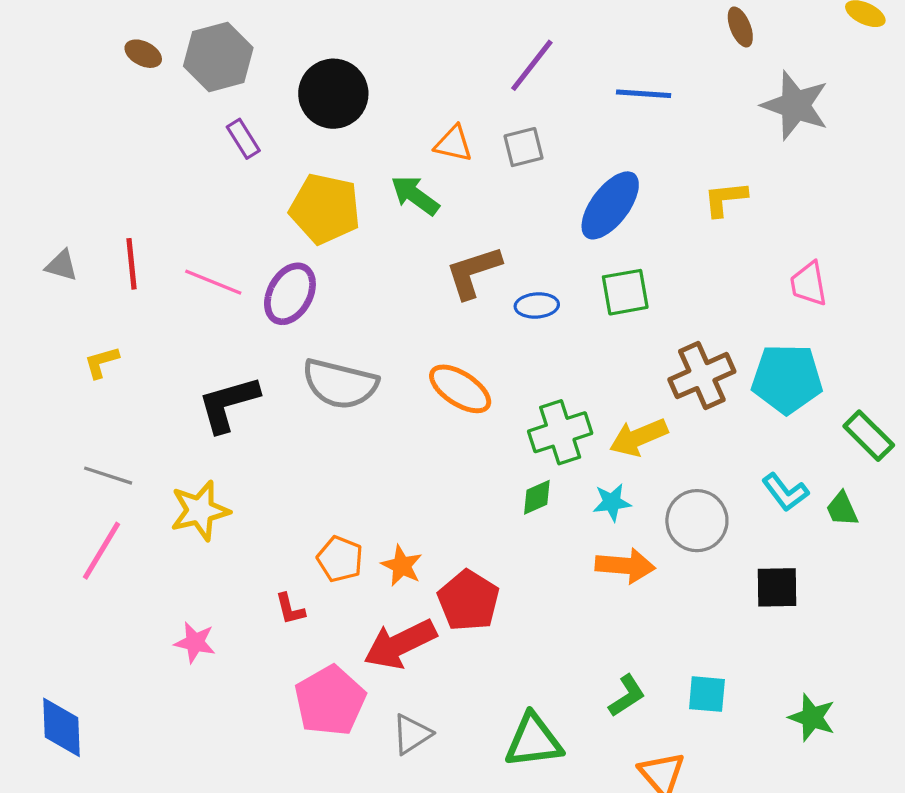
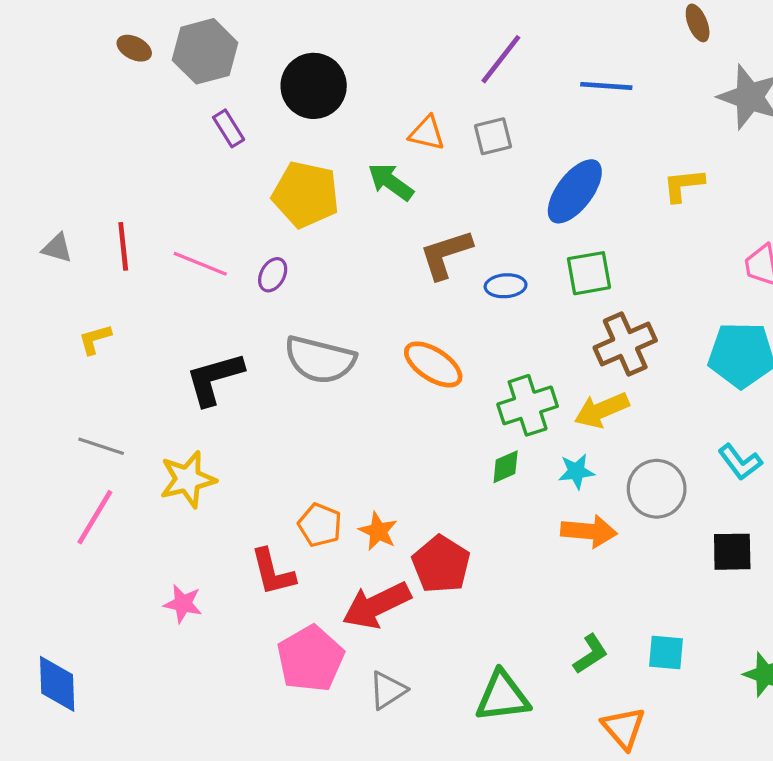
purple ellipse: (290, 294) -> (273, 275), size x0.6
brown cross: (702, 376) -> (625, 344), moved
red L-shape: (290, 609) -> (273, 572), size x1.6

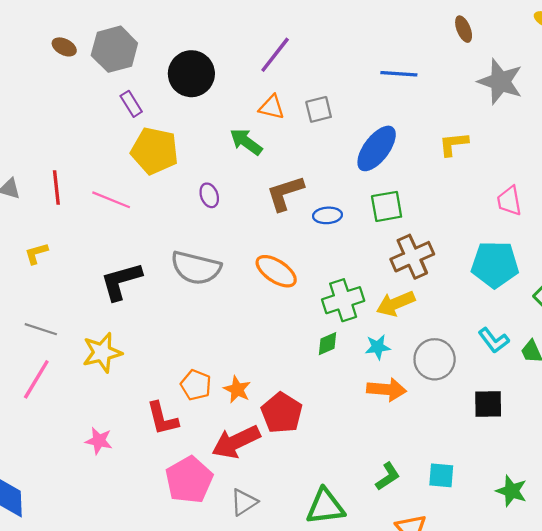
purple line: (501, 59) -> (275, 55), moved
yellow pentagon: (306, 195) -> (155, 151), moved
purple ellipse: (273, 275) -> (209, 195), moved, turned -50

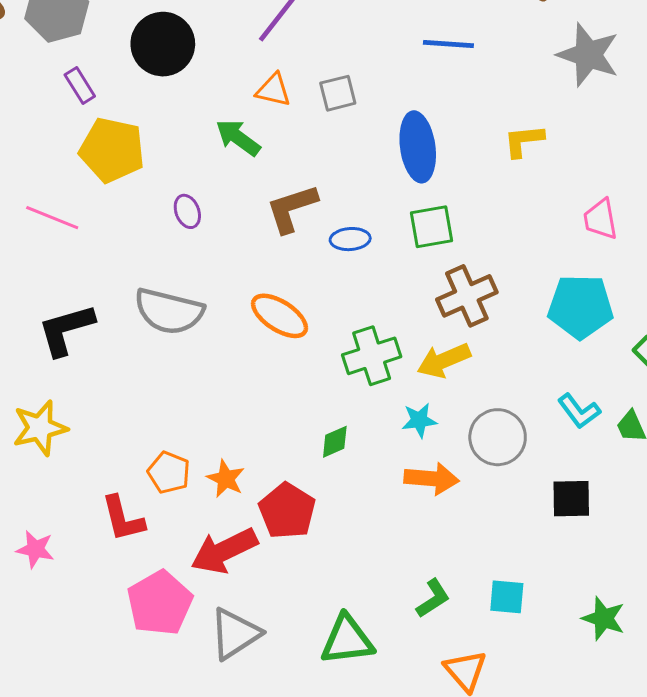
blue ellipse: (377, 148) -> (418, 147), turned -45
green diamond: (327, 344) -> (335, 442), moved
gray triangle: (244, 502) -> (235, 634), size x1.4

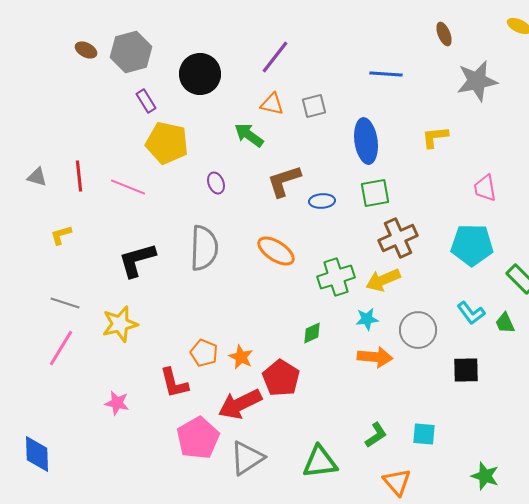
gray star: (588, 55) -> (477, 81), turned -30
gray semicircle: (169, 311) -> (204, 248), turned -102
green star: (604, 618) -> (485, 476), moved

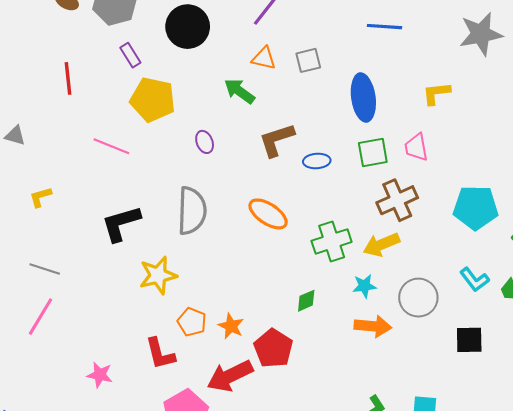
red line: (79, 176) -> (68, 78), moved
pink trapezoid: (485, 188) -> (416, 147), moved
yellow star: (120, 324) -> (158, 275), moved

